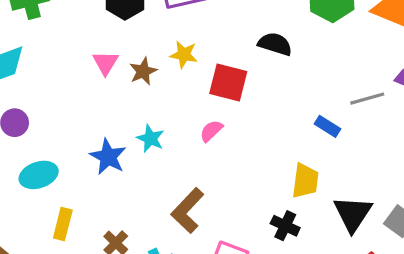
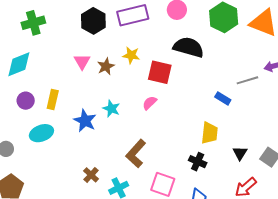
black semicircle: (275, 44) -> (189, 47), size x1.4
black triangle: (353, 214) -> (240, 153), size x0.6
yellow rectangle: (63, 224) -> (53, 100), moved

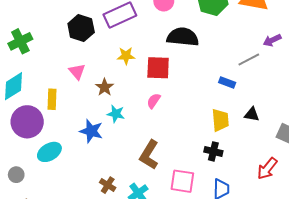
brown star: (106, 66) -> (105, 87), moved
yellow rectangle: (53, 100) -> (52, 99), moved
purple circle: (26, 101) -> (27, 122), size x1.8
black triangle: (240, 153) -> (252, 114), moved, turned -42

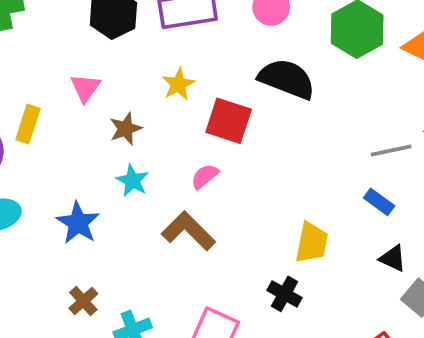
yellow star: (126, 56) -> (178, 84), turned 30
blue rectangle: (227, 83) -> (379, 202), moved
black triangle: (252, 114) -> (393, 258), moved
blue star: (91, 131) -> (78, 223), moved
brown L-shape: (149, 155) -> (188, 231), moved, turned 88

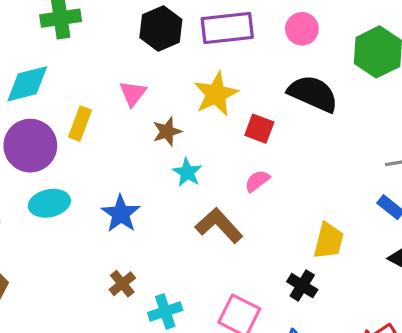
yellow star: (178, 84) -> (216, 94), size x1.5
red square: (229, 121) -> (259, 129), size x0.7
pink semicircle: (205, 176) -> (257, 181), moved
cyan star: (132, 181) -> (187, 172), moved

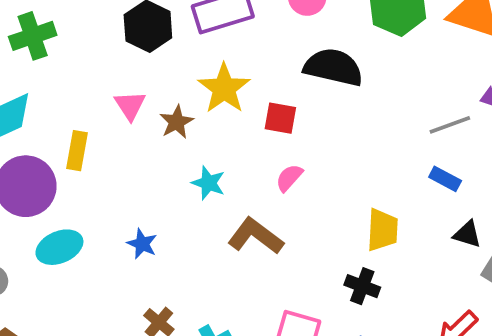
brown star: (167, 132) -> (177, 122), moved
blue star: (121, 214) -> (142, 244), size x0.7

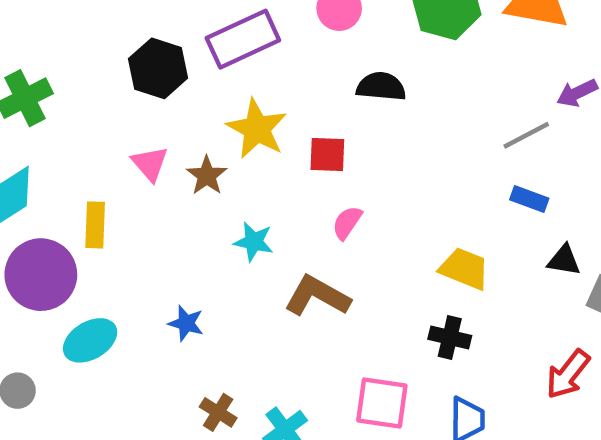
black semicircle: (333, 67) -> (381, 87), size x0.7
yellow trapezoid: (382, 230) -> (464, 269), turned -63

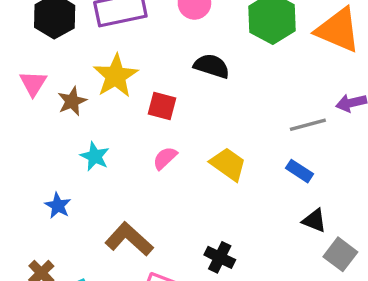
yellow trapezoid: (464, 269) -> (228, 164), moved
brown L-shape: (317, 296) -> (129, 239), moved
blue star: (186, 323) -> (58, 206), moved

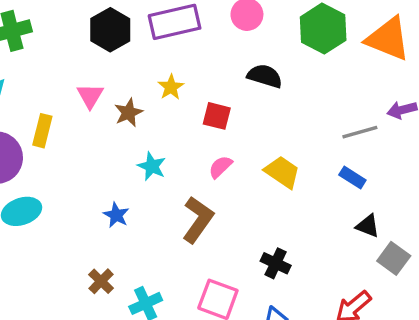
yellow star: (116, 76) -> (171, 87), size x0.6
brown L-shape: (129, 239) -> (198, 220), moved, turned 84

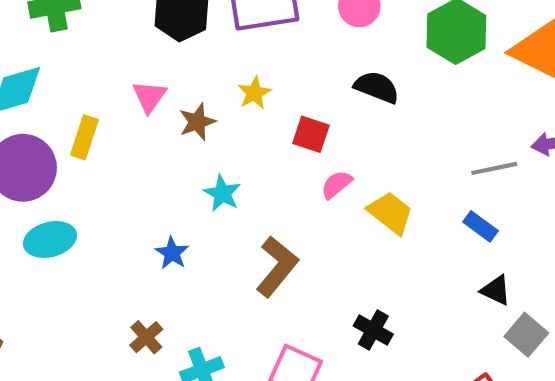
pink semicircle: (220, 167) -> (336, 184), moved

